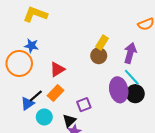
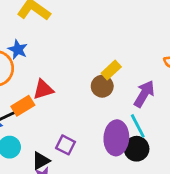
orange rectangle: (56, 93) -> (23, 106), moved
purple square: (84, 105) -> (65, 145), turned 32

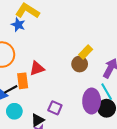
blue star: (18, 49) -> (18, 25), moved
orange rectangle: (23, 106) -> (23, 81), turned -63

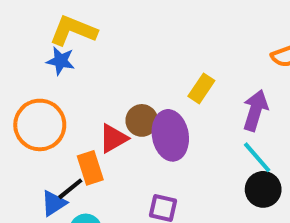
brown circle: (80, 64) -> (142, 120), moved
purple ellipse: (92, 101) -> (170, 135), moved

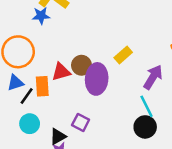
blue star: (61, 61) -> (41, 16), turned -30
black line: (70, 189) -> (27, 96), turned -30
blue triangle: (54, 203) -> (15, 83), moved

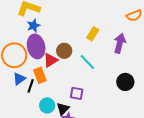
blue star: (41, 16) -> (34, 26), moved
purple ellipse: (97, 79) -> (36, 46), moved
cyan line: (147, 106) -> (87, 62), moved
cyan circle: (30, 124) -> (47, 105), moved

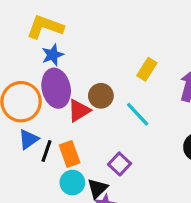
orange rectangle: (40, 75) -> (70, 154), moved
purple square: (77, 93) -> (120, 164), turned 32

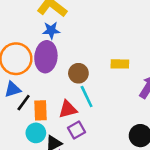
yellow rectangle: (147, 69) -> (120, 64), turned 42
red triangle: (79, 110) -> (68, 109), moved
cyan line: (138, 114) -> (87, 96), moved

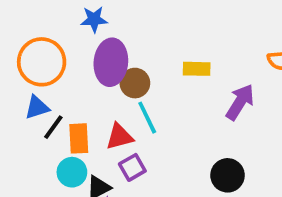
purple ellipse: (46, 57) -> (111, 62), moved

